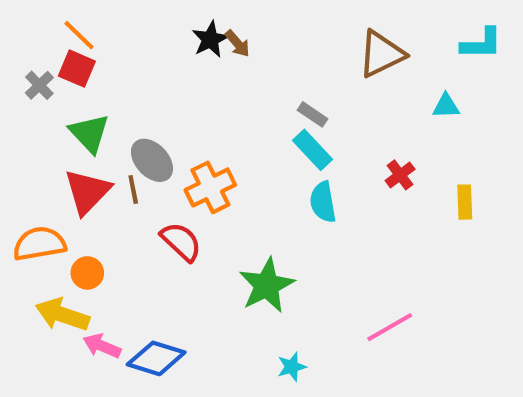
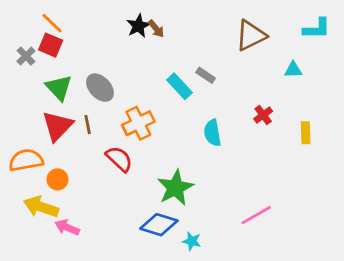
cyan rectangle: (313, 150) -> (179, 86), moved
gray ellipse: (152, 160) -> (100, 88), moved
blue diamond: (156, 358) -> (159, 225), moved
cyan star: (292, 367) -> (192, 241), turned 30

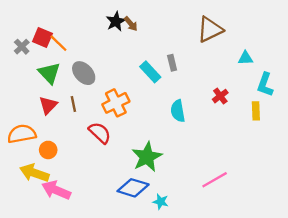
orange line: (52, 23) -> (58, 43), moved
cyan L-shape: (317, 29) -> (265, 85), moved, turned 110
gray rectangle: (206, 75) -> (172, 63), turned 42
red triangle: (57, 126) -> (48, 105), size x0.7
pink arrow: (67, 227) -> (56, 190), size x1.4

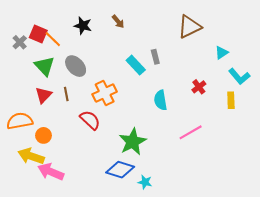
black star: (116, 21) -> (83, 26), moved, turned -30
cyan triangle: (246, 58) -> (222, 53), turned -32
cyan L-shape: (265, 85) -> (239, 76), turned -60
pink line: (215, 180) -> (191, 132), moved

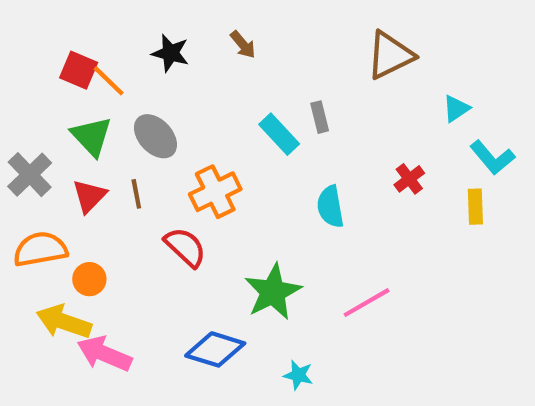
gray cross: (20, 42) -> (30, 175), moved, size x1.5
pink line: (191, 132) -> (367, 303), moved
blue diamond: (120, 170) -> (215, 349), moved

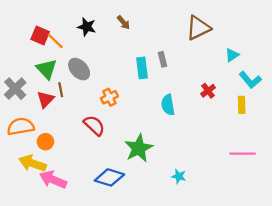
cyan rectangle: (279, 134) -> (142, 68), turned 36
orange cross: (215, 192) -> (109, 97), size x0.7
brown line: (136, 194) -> (61, 90), moved
pink line: (367, 303) -> (243, 154), moved, turned 30
cyan star: (298, 375) -> (179, 176), moved

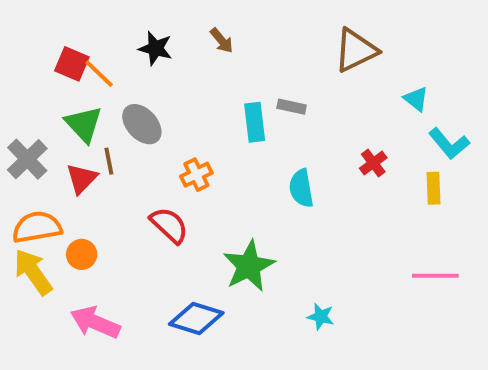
cyan triangle: (232, 55) -> (416, 99), turned -48
gray rectangle: (163, 59) -> (292, 107), turned -64
yellow arrow: (32, 163) -> (33, 272), moved, turned 36

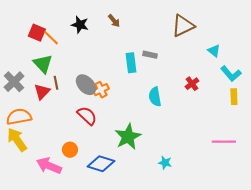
gray ellipse: (142, 124) -> (86, 85), moved
yellow rectangle: (433, 188) -> (234, 97), moved
orange circle: (82, 254) -> (70, 150), moved

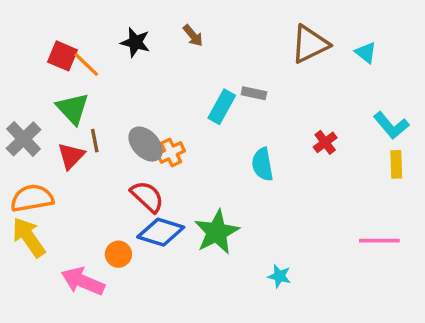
cyan triangle: (214, 51) -> (366, 53), moved
cyan rectangle: (131, 63) -> (222, 107), turned 36
blue diamond: (101, 164) -> (161, 232), moved

